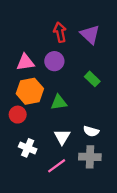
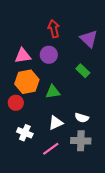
purple triangle: (90, 34) -> (89, 39), moved
white triangle: (62, 137) -> (56, 123), turned 35

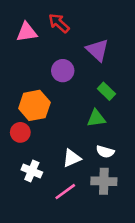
red arrow: (54, 29) -> (59, 23), moved, turned -36
purple triangle: (89, 39) -> (97, 50), moved
pink triangle: (23, 56) -> (27, 32), moved
green triangle: (53, 92) -> (96, 118), moved

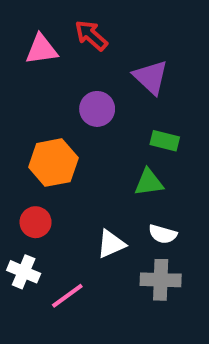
green rectangle: (106, 91) -> (165, 141), turned -30
red circle: (20, 132) -> (36, 222), moved
white cross: (32, 171) -> (24, 272), moved
pink line: (65, 192) -> (67, 296), moved

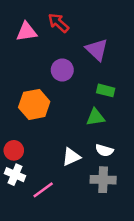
red circle: (36, 222) -> (14, 150), moved

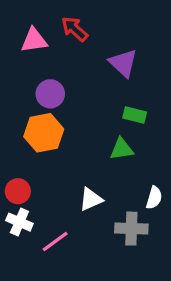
purple circle: (62, 70) -> (50, 94), moved
white semicircle: (104, 150) -> (154, 198), moved, turned -90

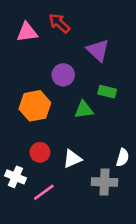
purple circle: (50, 94) -> (63, 75), moved
green triangle: (122, 149) -> (84, 110), moved
red circle: (18, 191) -> (40, 152), moved

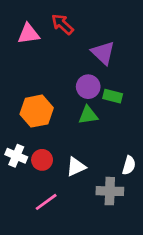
purple circle: (63, 75) -> (88, 87), moved
white cross: (15, 177) -> (16, 156), moved

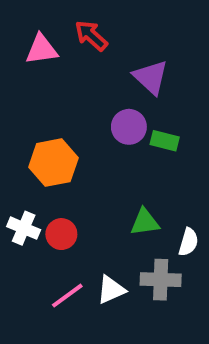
green triangle: (88, 115) -> (145, 222), moved
white triangle: (76, 167) -> (111, 290), moved

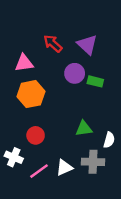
red arrow: (91, 35) -> (53, 43), moved
pink triangle: (42, 49) -> (24, 63), moved
white cross: (24, 228) -> (14, 157), moved

